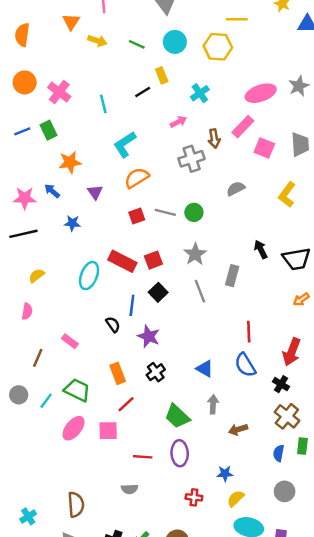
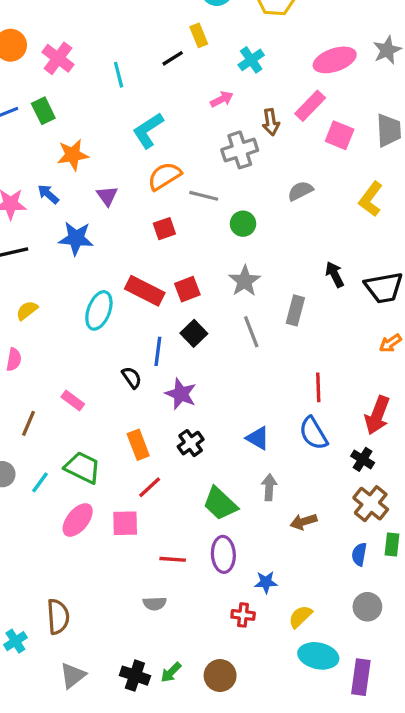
gray line: (165, 212) -> (204, 196), moved
blue star: (72, 223) -> (76, 238), size x1.5
blue star: (225, 474) -> (266, 582), moved
brown semicircle: (76, 505) -> (58, 617), moved

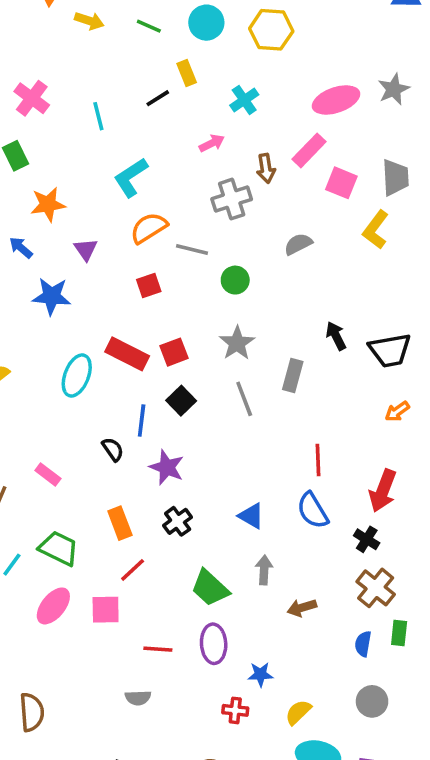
yellow L-shape: (371, 199) -> (376, 230), moved

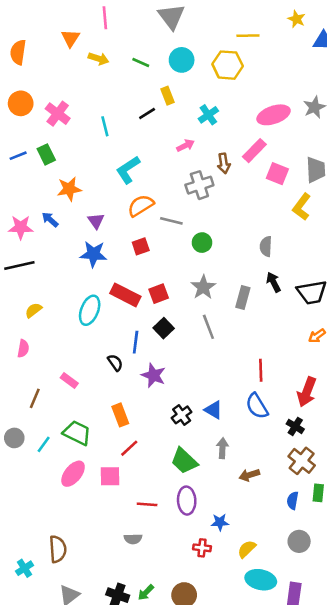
gray semicircle: (298, 244) -> (266, 246), moved, turned -60
blue star: (52, 296) -> (93, 254), moved
gray rectangle: (293, 375) -> (243, 297), moved
black cross: (178, 521) -> (182, 415), moved

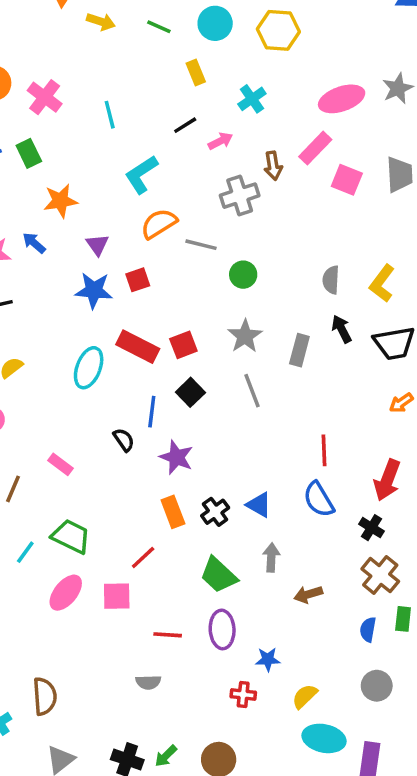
black line: (147, 114) -> (185, 125), moved
yellow L-shape: (302, 207) -> (382, 283), moved
red square: (141, 246) -> (138, 280), moved
orange rectangle: (120, 415) -> (173, 512), moved

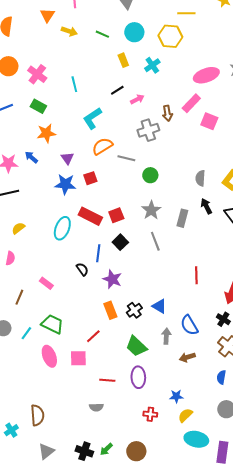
cyan cross: (252, 99) -> (152, 65), moved
green rectangle: (29, 153) -> (38, 106), moved, turned -35
blue semicircle: (319, 499) -> (189, 325), moved
pink ellipse: (66, 593) -> (49, 356), turned -60
blue star: (268, 659) -> (176, 396), moved

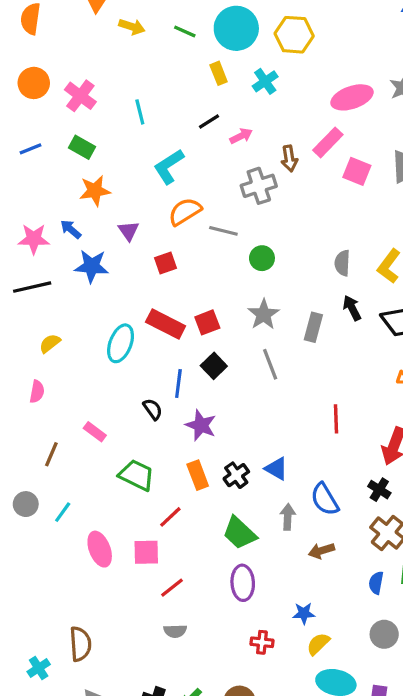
cyan circle: (134, 32) -> (236, 28), size x1.4
blue star: (65, 184) -> (92, 266), moved
green trapezoid: (52, 324) -> (137, 475), moved
red line: (107, 380) -> (172, 588), moved, turned -42

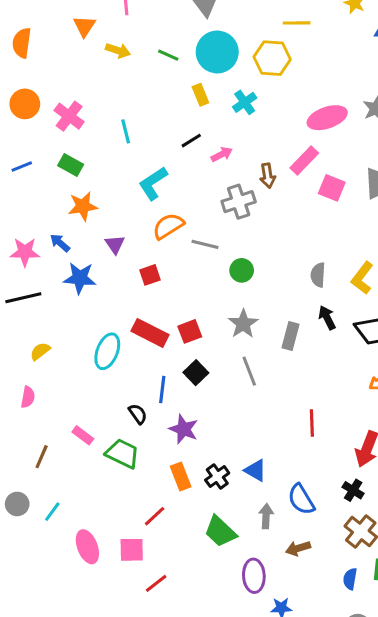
green trapezoid: (137, 475) -> (123, 454), moved
purple ellipse: (243, 583) -> (254, 576), moved

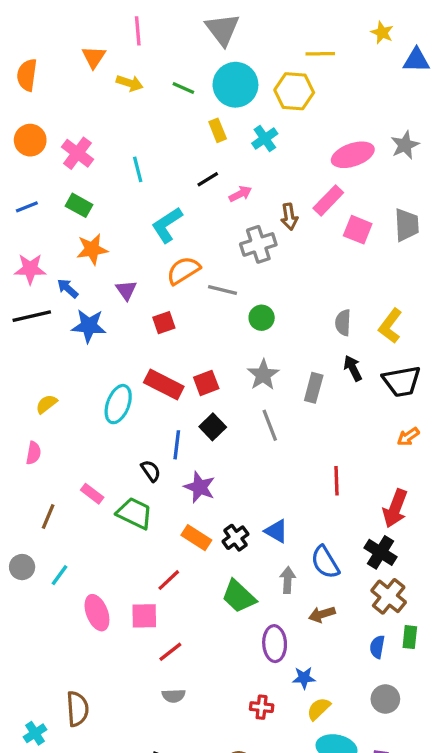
pink star: (25, 252) -> (30, 269), moved
black line: (23, 298) -> (32, 316), moved
orange rectangle: (181, 477) -> (196, 538), turned -36
black cross: (353, 490) -> (381, 552), size x1.4

